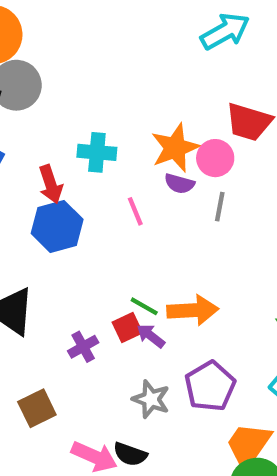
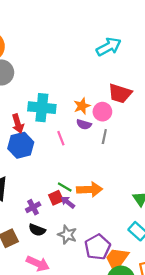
orange star: (175, 148) -> (82, 106), size x0.7
cyan cross: (97, 152) -> (42, 108), size x1.4
purple pentagon: (210, 386) -> (98, 247), moved
black semicircle: (130, 454) -> (37, 230), moved

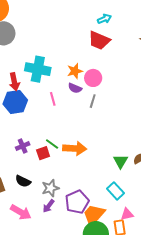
cyan arrow: (109, 47) -> (104, 19), size x0.6
red trapezoid: (120, 93) -> (99, 40), moved
purple arrow: (68, 202) -> (49, 206), moved, turned -96
purple cross: (33, 207) -> (23, 146), moved
gray star: (67, 235) -> (50, 188), turned 30

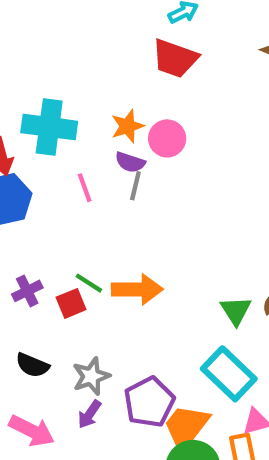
gray line: (93, 101) -> (135, 186), moved
cyan rectangle: (115, 191) -> (229, 374), size x1.4

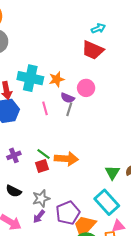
orange star: (127, 126) -> (57, 79), moved
red square: (71, 303) -> (42, 166), moved

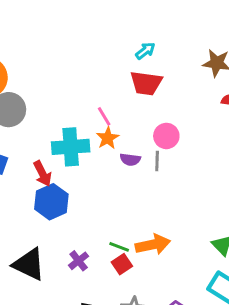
pink circle: (86, 88) -> (166, 136), moved
pink line: (45, 108) -> (104, 116), moved
gray line: (69, 109) -> (157, 161), moved

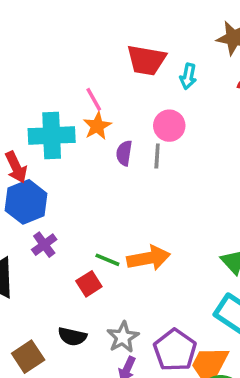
cyan arrow: (145, 51) -> (188, 76), moved, turned 138
purple semicircle: (130, 159) -> (124, 153), turned 90
purple cross: (79, 261) -> (44, 245), moved
red square: (122, 264) -> (89, 284), moved

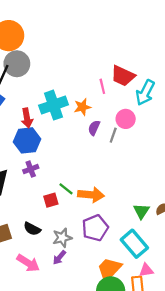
cyan arrow: (188, 76) -> (145, 93), size x1.6
pink line: (94, 99) -> (102, 86), moved
cyan cross: (52, 136) -> (53, 105), turned -32
purple pentagon: (175, 350) -> (95, 228), moved

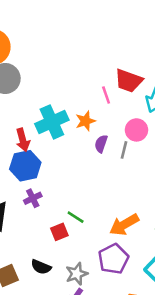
orange arrow: (91, 195) -> (124, 225), moved, turned 150

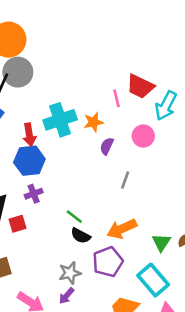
gray line: (124, 150) -> (125, 180), moved
red square: (59, 232) -> (18, 224), moved
black semicircle: (41, 267) -> (81, 236), moved

